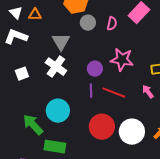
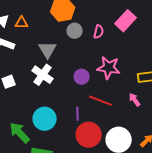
purple line: (91, 91) -> (78, 114), moved

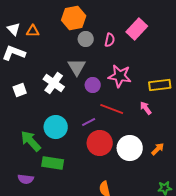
gray triangle: (48, 50) -> (77, 67), moved
purple line: (78, 114) -> (89, 122), turned 64

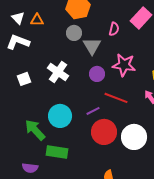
gray circle: (86, 39) -> (74, 33), moved
gray triangle: (77, 67) -> (92, 46), moved

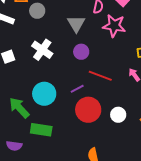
gray circle: (74, 33) -> (37, 11), moved
pink star: (124, 65) -> (114, 26), moved
white circle: (134, 137) -> (118, 115), size x0.6

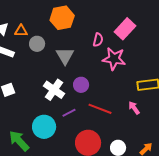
gray triangle: (76, 24) -> (65, 56), moved
white cross: (42, 50) -> (54, 90), moved
purple line: (77, 89) -> (69, 113), moved

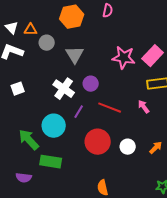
pink rectangle: (125, 29) -> (153, 56), moved
pink semicircle: (98, 40) -> (108, 11), moved
purple line: (69, 113) -> (79, 112), turned -32

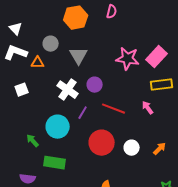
orange triangle: (31, 30) -> (38, 63), moved
green arrow: (29, 140) -> (33, 141), size x0.6

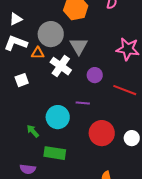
white triangle: (16, 29) -> (16, 19), turned 48
gray circle: (51, 44) -> (51, 34), size x1.6
white cross: (68, 90) -> (61, 66), moved
red line: (114, 109) -> (125, 90), moved
purple line: (83, 113) -> (83, 103), turned 64

